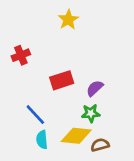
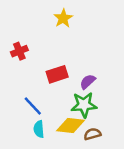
green star: (91, 113) -> (84, 105), size x1.5

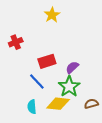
green star: (84, 105) -> (69, 87), turned -30
blue line: (33, 106) -> (37, 82), moved
brown semicircle: (92, 134) -> (91, 104), moved

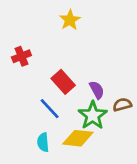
red rectangle: (47, 61) -> (63, 82), turned 66
purple semicircle: (72, 67) -> (97, 90), turned 104
brown semicircle: (91, 104) -> (122, 105), moved

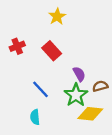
red rectangle: (63, 82) -> (52, 51), moved
yellow diamond: (78, 138) -> (90, 114), moved

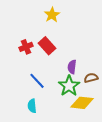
red cross: (17, 46) -> (26, 47), moved
purple semicircle: (79, 74) -> (72, 67), turned -144

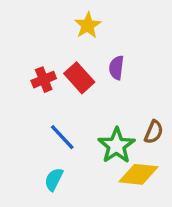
purple semicircle: (72, 67) -> (116, 68), moved
brown semicircle: (91, 78) -> (154, 132), turned 128
cyan semicircle: (32, 106) -> (54, 179), turned 32

